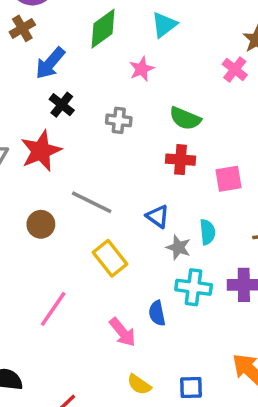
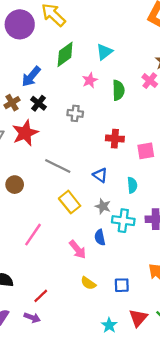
brown cross: (22, 28) -> (12, 103), moved
green semicircle: (185, 118) -> (118, 90), moved, turned -114
brown circle: (41, 224) -> (15, 185), moved
gray star: (178, 247) -> (103, 206), moved

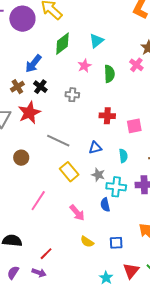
blue triangle: (100, 175) -> (95, 148), turned -48
blue semicircle: (100, 237) -> (105, 205), moved

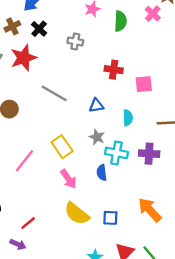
yellow rectangle: (69, 172) -> (62, 147), moved
yellow semicircle: (87, 242) -> (77, 214), size x1.6

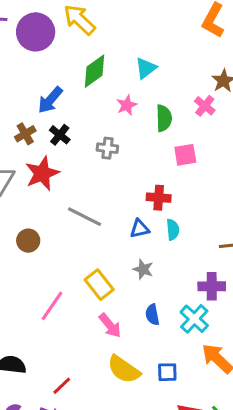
red cross: (114, 70) -> (159, 198), moved
pink square: (144, 84) -> (185, 155), moved
cyan semicircle: (128, 118) -> (173, 230), moved
cyan cross: (116, 153) -> (194, 319), moved, turned 35

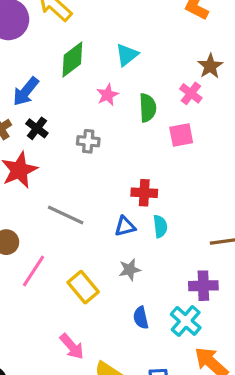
pink square: (185, 155) -> (181, 135), moved
gray star: (143, 269) -> (130, 270), turned -30
pink line: (52, 306) -> (33, 271), moved
pink arrow: (110, 325) -> (72, 346), moved

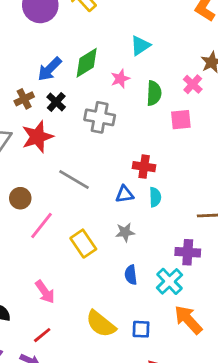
green diamond: (72, 59) -> (87, 63), moved
gray cross: (88, 141) -> (100, 117), size x1.5
pink arrow: (72, 346) -> (45, 292), moved

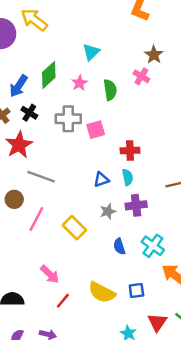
pink square: (181, 120) -> (96, 130), moved
red cross: (144, 167) -> (130, 151), moved
gray line: (74, 180) -> (41, 177), moved
purple cross: (188, 252) -> (136, 205), moved
red line: (42, 335) -> (63, 301), moved

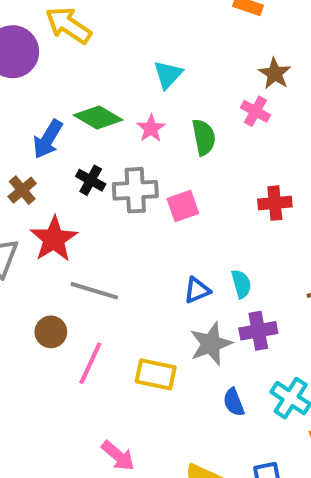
green diamond: (49, 75) -> (98, 117), turned 76
black cross: (29, 113) -> (91, 180), moved
red cross: (130, 151) -> (275, 203), moved
gray star: (108, 211) -> (211, 344), size x1.5
yellow rectangle: (74, 228) -> (156, 374), turned -30

